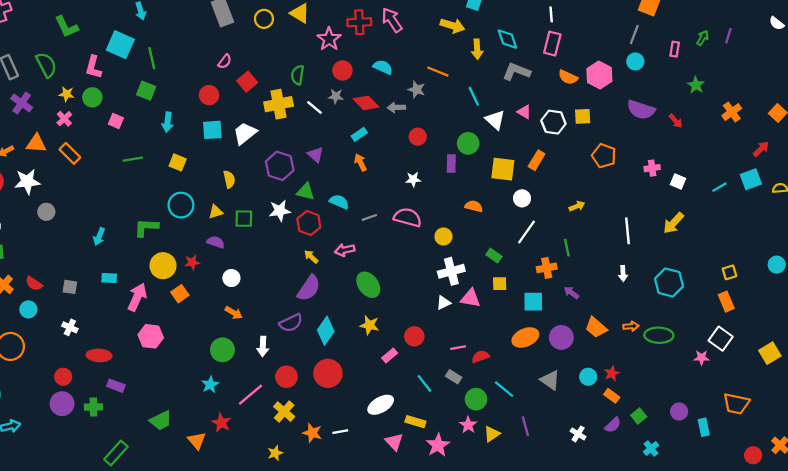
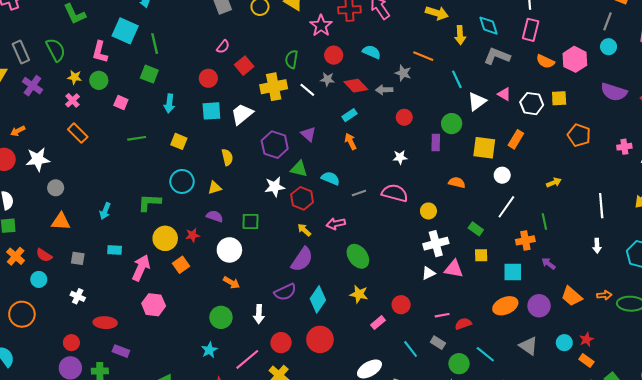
white triangle: (495, 120) -> (477, 101), turned 42
orange triangle: (36, 143) -> (61, 222), moved
green square: (244, 219) -> (250, 222), moved
white circle: (231, 278) -> (229, 250), size x1.5

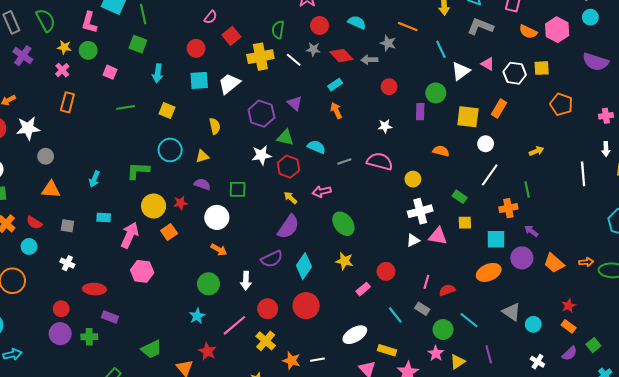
orange rectangle: (78, 133) -> (67, 102), turned 60
white arrow: (597, 246) -> (606, 149), moved
purple circle: (539, 306) -> (522, 258), moved
pink line: (442, 315) -> (426, 282), turned -64
cyan circle: (564, 343) -> (533, 324), moved

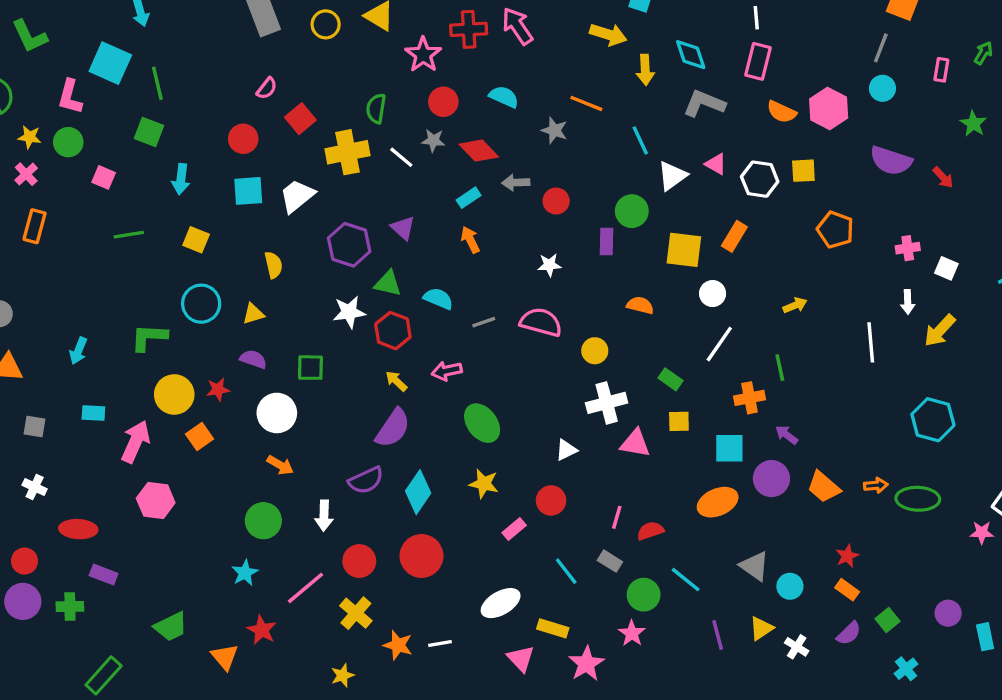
gray arrow: (369, 60) -> (516, 183), moved
white triangle: (413, 240) -> (566, 450), moved
yellow triangle: (458, 362) -> (761, 628), moved

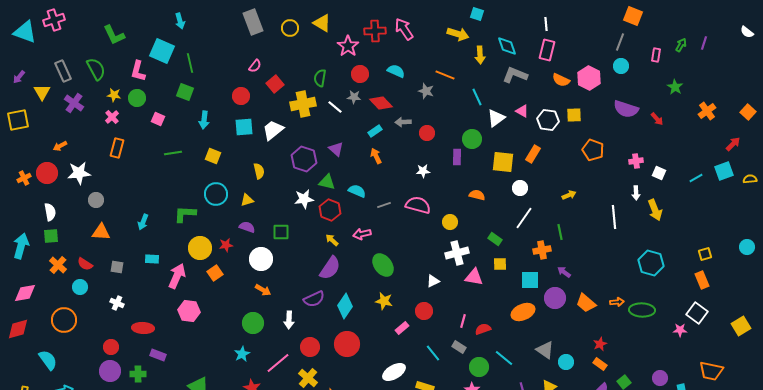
yellow arrow: (940, 331) -> (655, 210), turned -65

